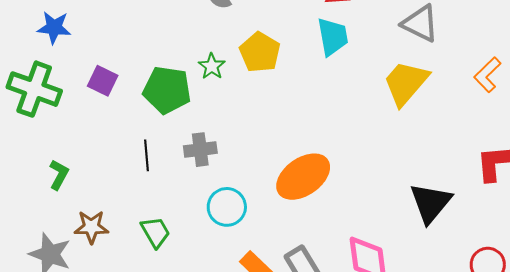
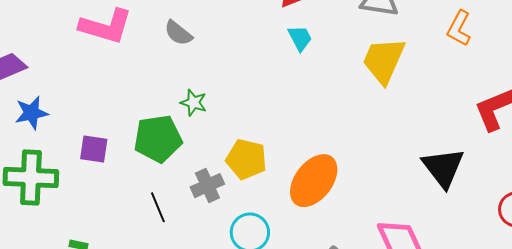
cyan trapezoid: (333, 37) -> (300, 38), size x0.7
yellow pentagon: (260, 52) -> (246, 159), moved

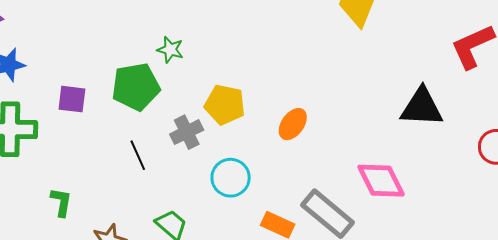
black triangle: (443, 168) -> (422, 107), turned -48
orange ellipse: (314, 181) -> (293, 124), size x0.6

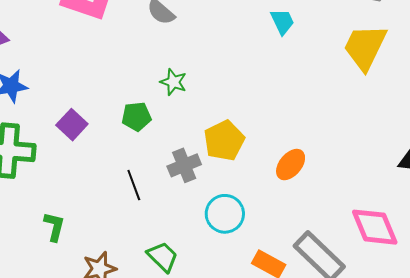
green pentagon: (136, 87) -> (136, 117), size x0.6
purple square: (72, 99) -> (72, 125), turned 32
yellow pentagon: (225, 105) -> (224, 141), turned 30

